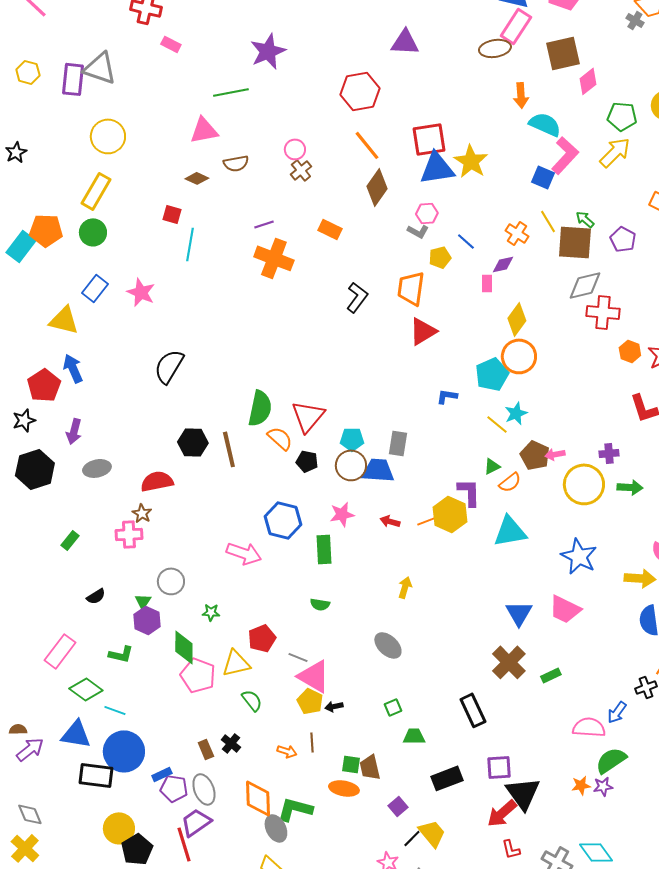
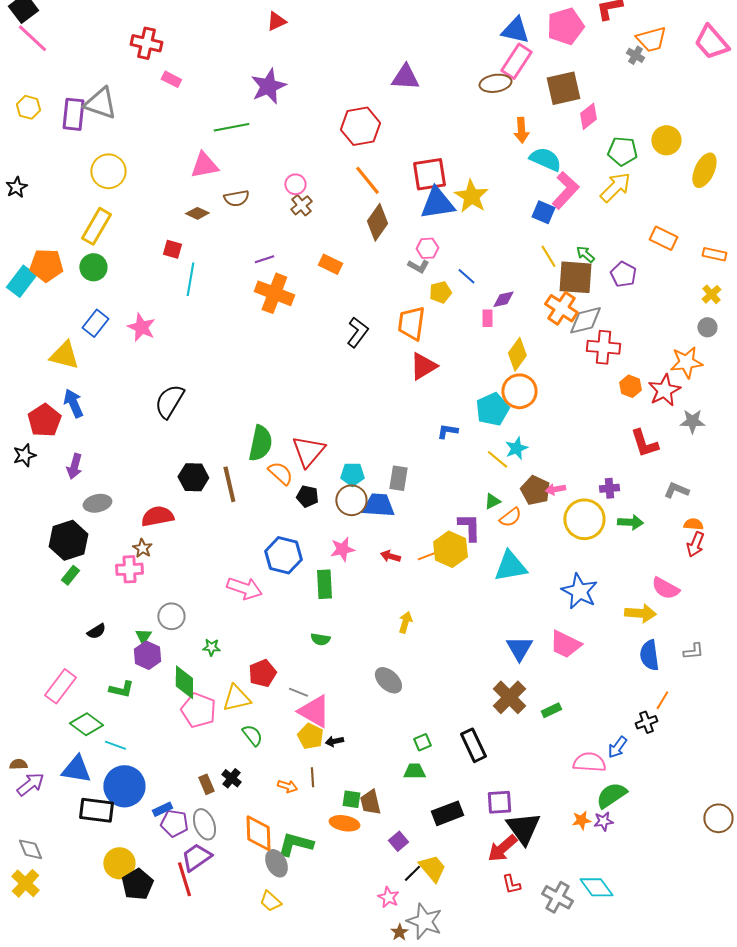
orange cross: (517, 233) -> (561, 308), moved, size x1.4
black hexagon: (35, 469) -> (68, 540), moved
green square: (393, 707) -> (422, 742), moved

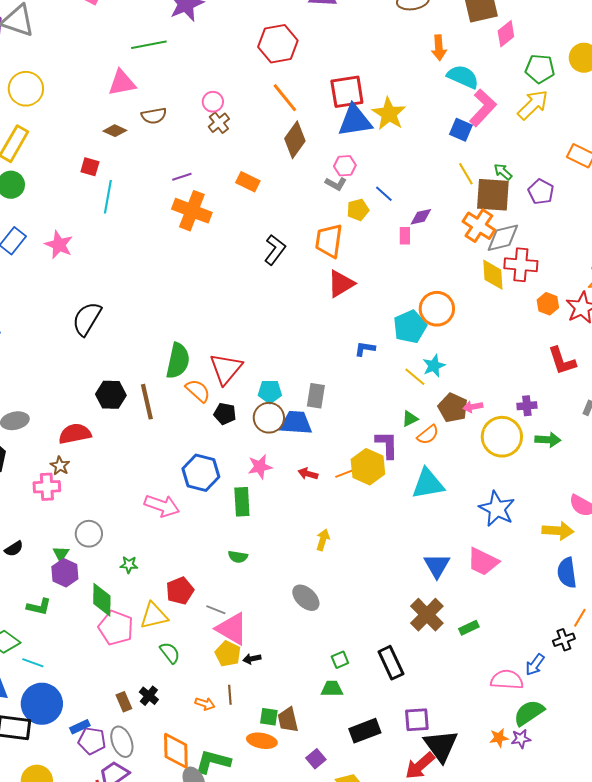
yellow diamond: (517, 354) -> (493, 275), moved, turned -40

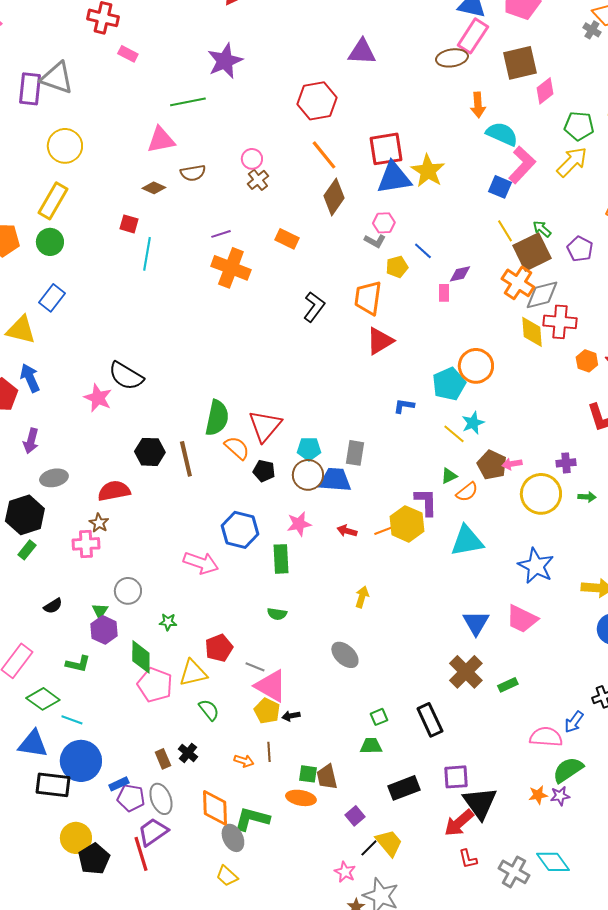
brown square: (493, 195) -> (532, 252), turned -30
pink star: (59, 245) -> (98, 398), moved
black semicircle: (87, 319) -> (126, 376), turned -90
green arrow: (548, 440) -> (587, 497), size x0.7

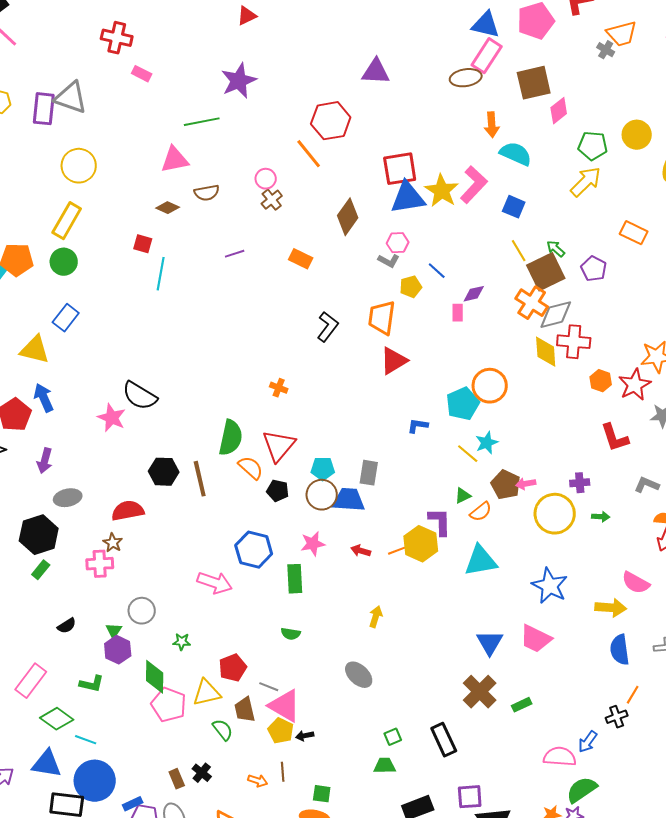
orange line: (324, 155) -> (309, 154), moved
pink L-shape: (522, 165) -> (474, 185), moved
orange cross: (231, 268) -> (279, 388), moved, size x0.5
brown trapezoid: (327, 777) -> (245, 710), moved

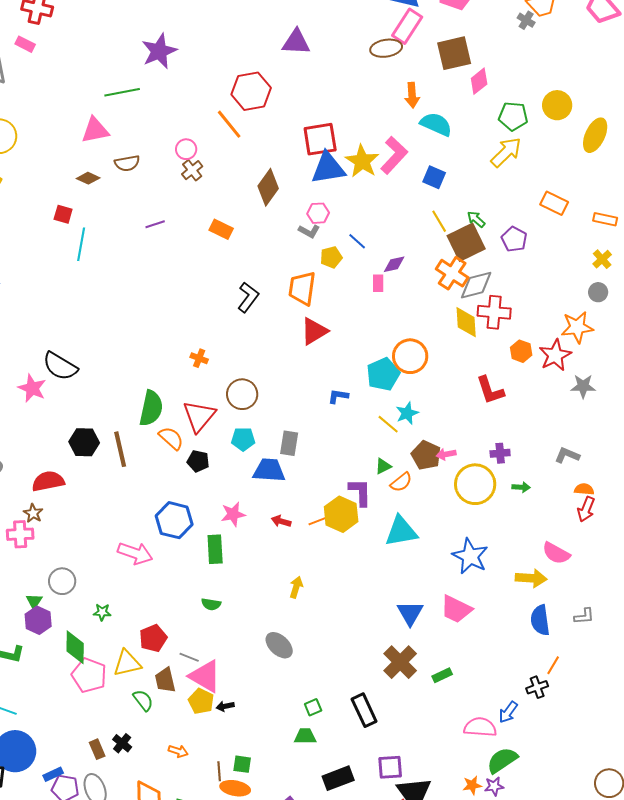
pink rectangle: (142, 74) -> (25, 44), moved
red L-shape: (615, 438) -> (490, 390), moved
brown circle: (322, 495) -> (242, 394), moved
brown line: (283, 772) -> (219, 771), moved

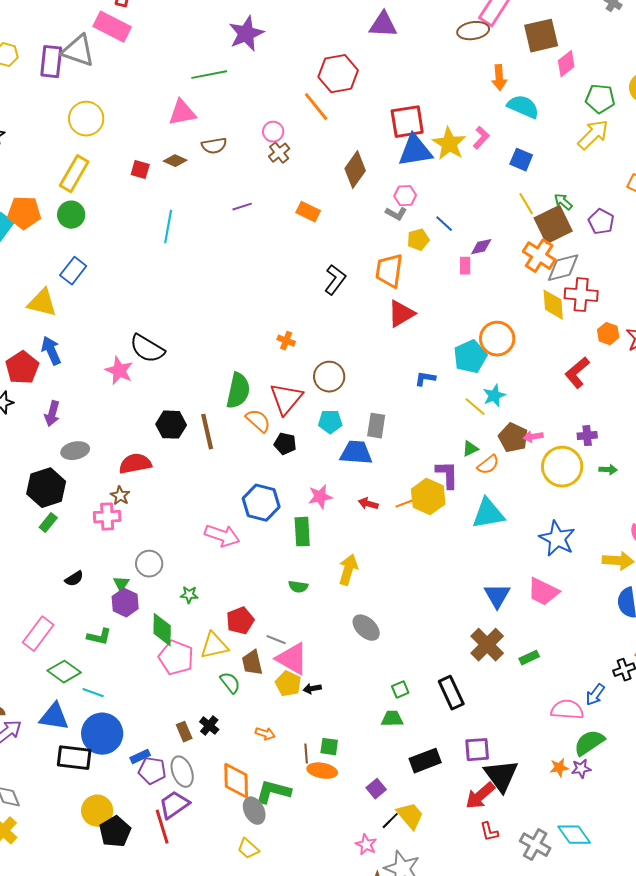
pink rectangle: (25, 44) -> (112, 27), size x1.8
pink L-shape: (394, 155) -> (481, 138), size x0.6
red square: (63, 214) -> (140, 170), moved
red L-shape: (490, 390) -> (577, 373), turned 68
yellow arrow: (296, 587) -> (348, 570), moved, size x1.4

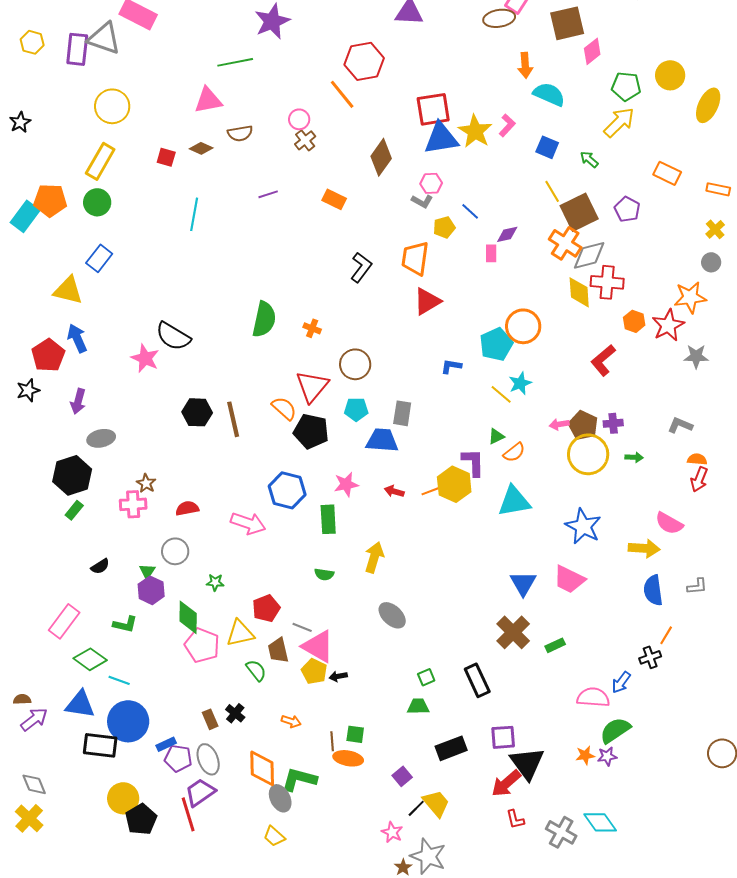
green arrow: (563, 202) -> (589, 159), moved
green semicircle: (238, 391) -> (264, 319), moved
brown pentagon: (513, 438) -> (583, 425), moved
black pentagon: (285, 444) -> (311, 431), size x1.6
red semicircle: (135, 464) -> (187, 508), moved, size x0.7

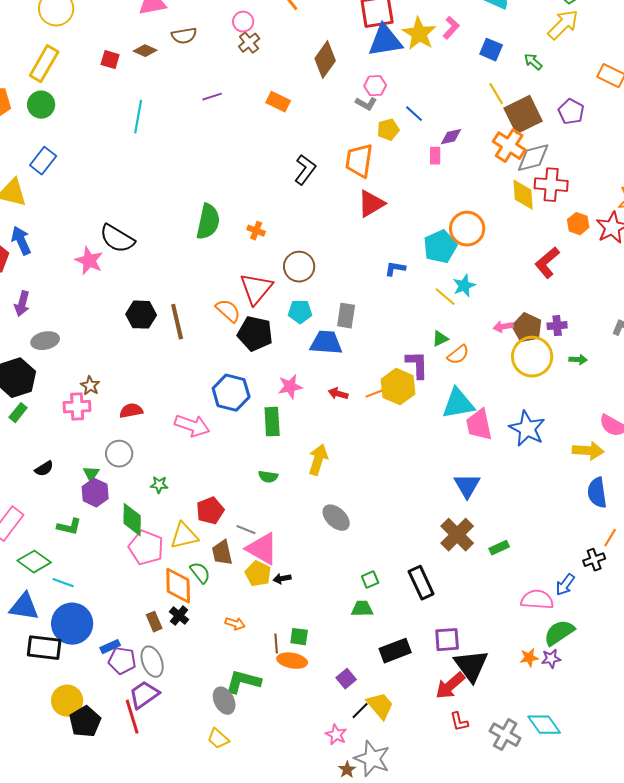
pink trapezoid: (569, 579) -> (479, 425), moved, turned 52
orange diamond: (262, 768) -> (178, 586), moved

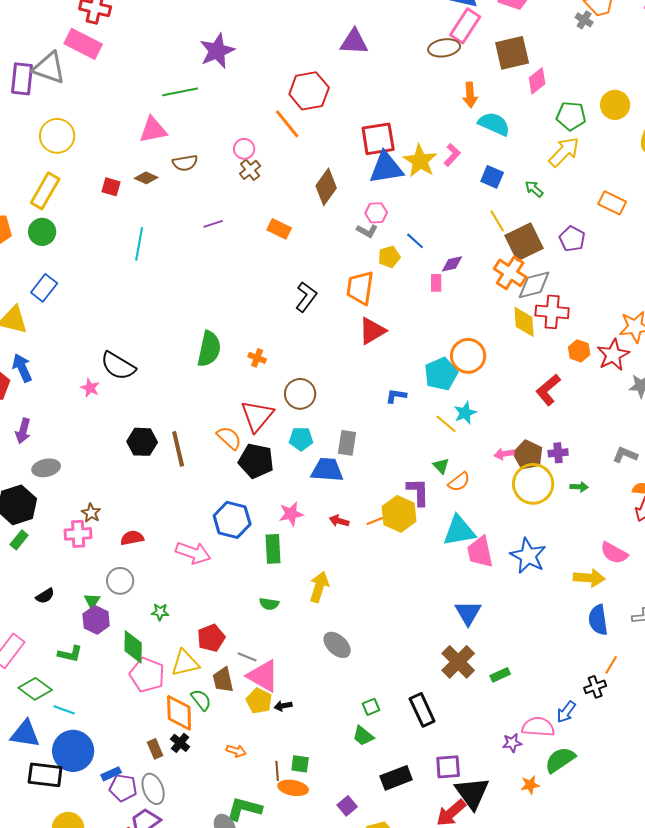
pink star: (89, 261) -> (90, 388), size x0.7
green triangle: (440, 339) -> (441, 466), turned -48
green trapezoid: (362, 609) -> (363, 736), turned -140
purple star: (551, 659) -> (512, 743), moved

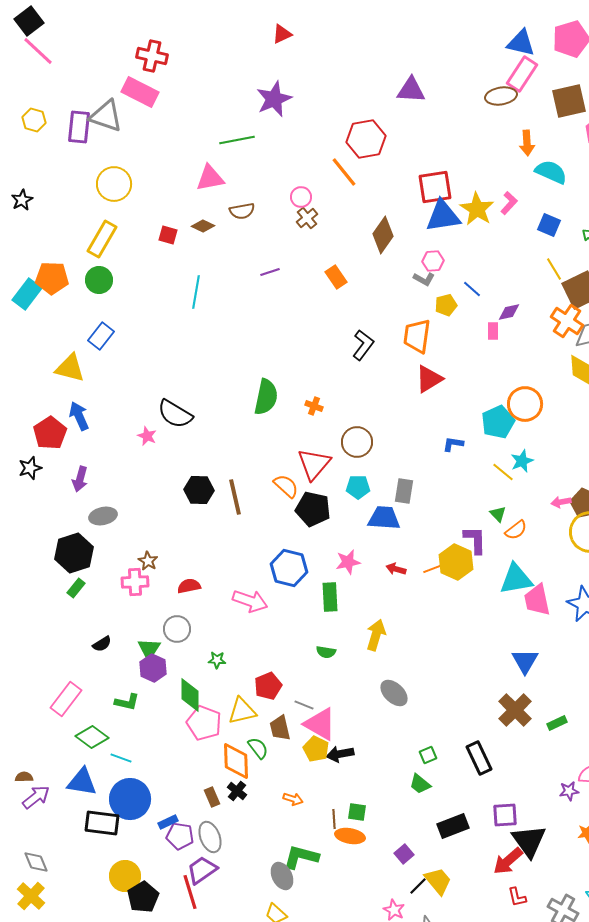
orange rectangle: (279, 229) -> (336, 277), turned 30
green triangle: (92, 601) -> (149, 649), size x1.4
black arrow: (283, 706) -> (340, 754), size x1.5

